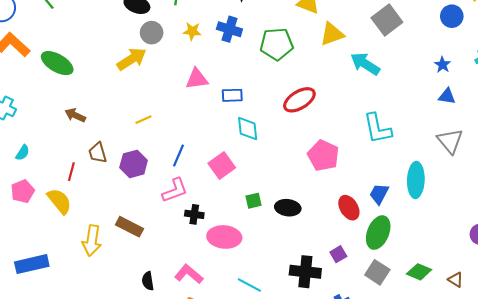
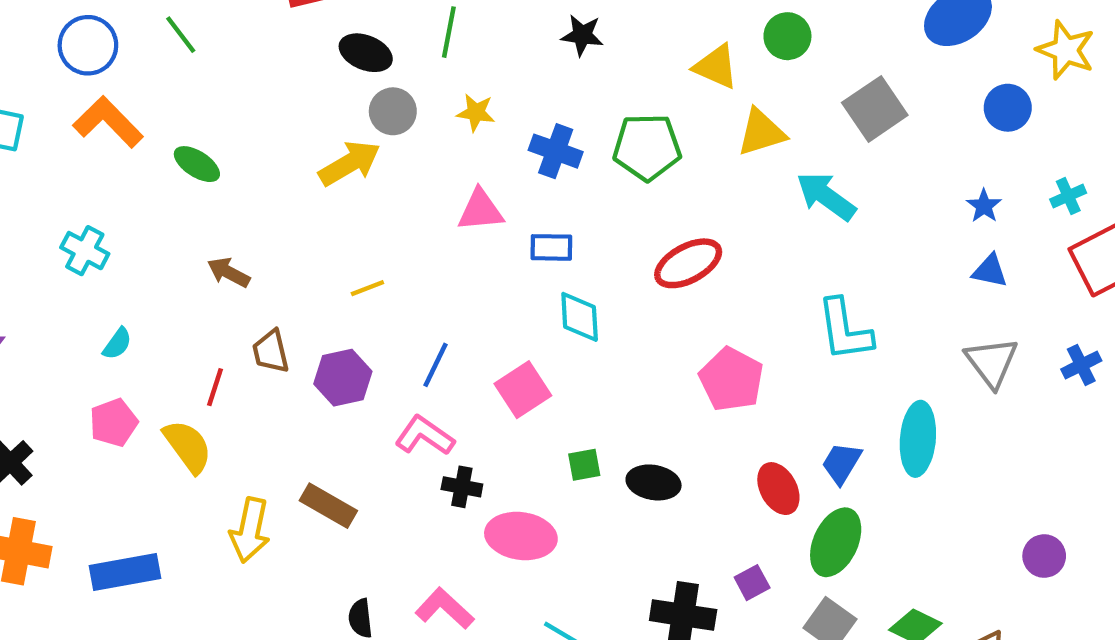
blue cross: (229, 29) -> (556, 151), moved
green ellipse: (57, 63) -> (197, 164), size x0.7
pink L-shape: (175, 190) -> (425, 436), turned -128

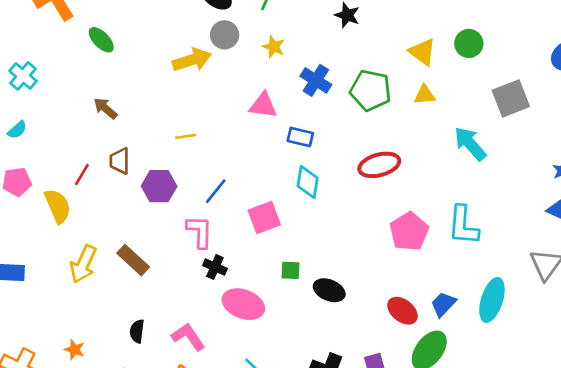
yellow triangle: (761, 132) -> (425, 95), moved, size x0.7
cyan semicircle: (117, 344) -> (17, 130), moved
pink pentagon: (731, 379) -> (409, 232), moved
pink L-shape: (425, 436) -> (200, 232), turned 44
red ellipse: (778, 489) -> (402, 311), turned -36

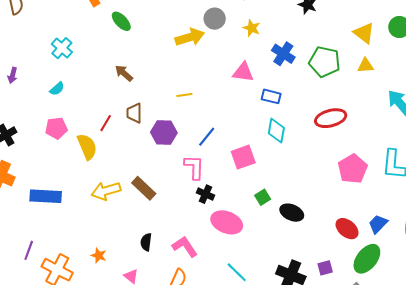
yellow arrow: (83, 264) -> (106, 191), turned 48
green square: (290, 270) -> (263, 197), turned -35

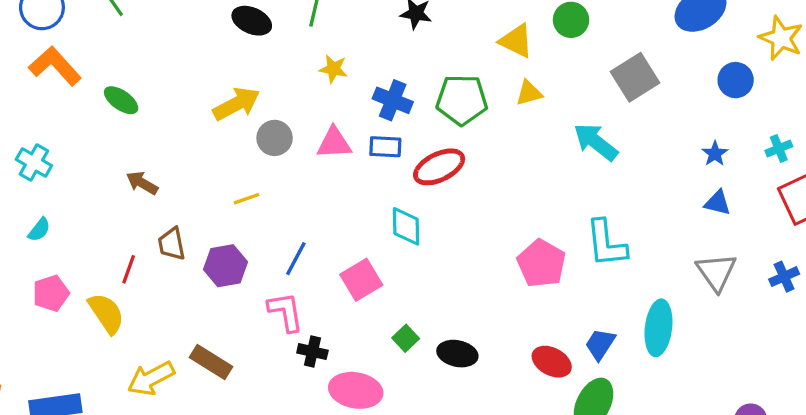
gray circle: (215, 19) -> (275, 138), moved
blue rectangle: (271, 96) -> (385, 147), moved
red ellipse: (331, 118) -> (439, 167), moved

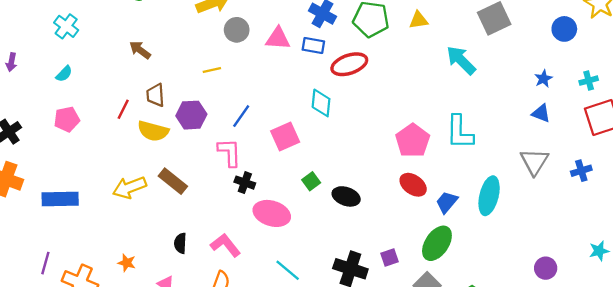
yellow semicircle: (106, 313) -> (153, 131), moved, turned 132
red ellipse: (552, 362) -> (413, 185), moved

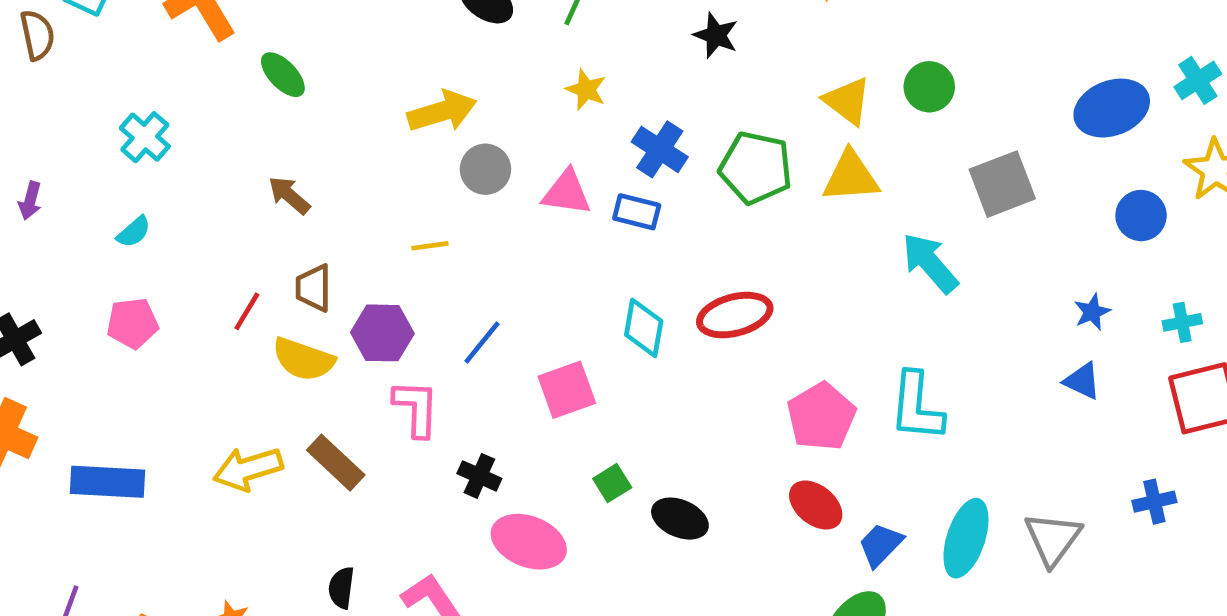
yellow triangle: (419, 20) -> (851, 177), size x1.5
red ellipse: (349, 64) -> (735, 315), moved
pink L-shape: (229, 152) -> (416, 408), moved
gray triangle: (534, 162) -> (1053, 539), moved

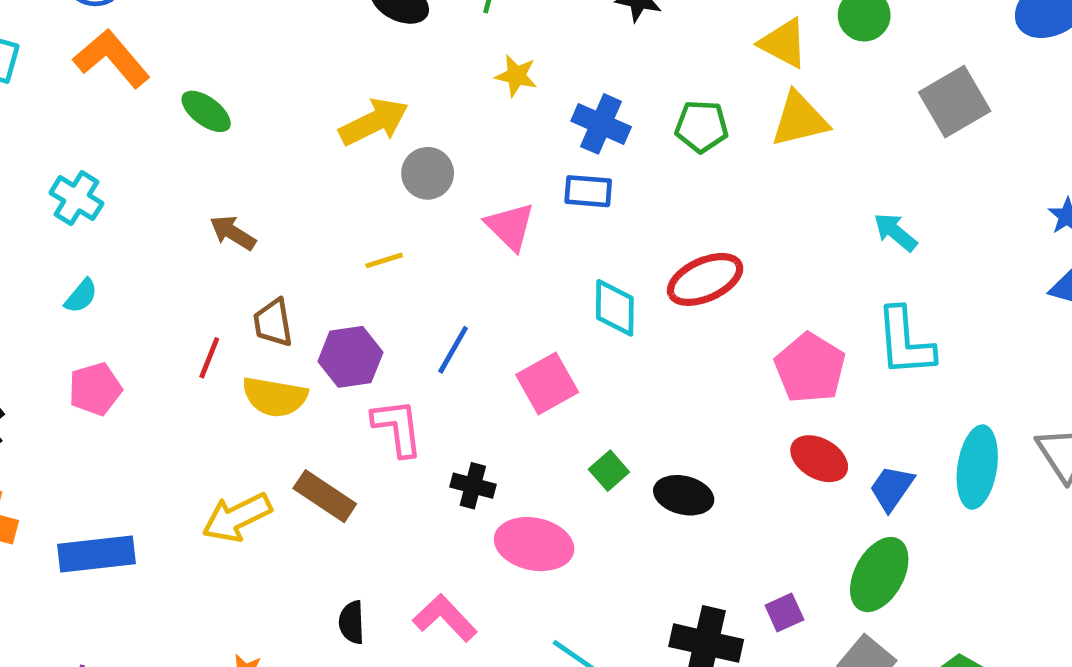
green pentagon: (756, 168) -> (702, 126), size x0.7
pink triangle: (567, 193) -> (510, 226), moved, turned 46
cyan arrow: (930, 263) -> (895, 232), moved, size x0.7

